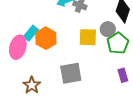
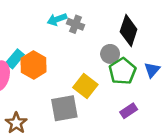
yellow square: (88, 37) -> (85, 86), moved, turned 36
purple rectangle: (123, 75) -> (129, 111), turned 72

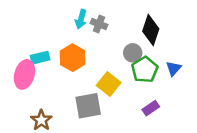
cyan arrow: (57, 19) -> (81, 19), turned -54
cyan rectangle: (15, 59) -> (40, 58), turned 36
orange hexagon: (34, 65) -> (73, 58), moved

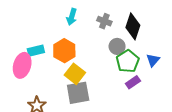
gray cross: (99, 24) -> (104, 21), moved
yellow square: (109, 84) -> (75, 74), moved
purple rectangle: (151, 108) -> (133, 82), moved

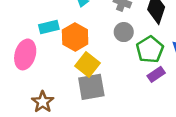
gray circle: (117, 46) -> (124, 32), moved
cyan rectangle: (36, 51) -> (49, 27), moved

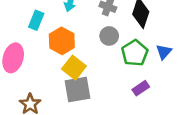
cyan rectangle: (49, 27) -> (36, 20), moved, turned -54
purple rectangle: (156, 74) -> (141, 88), moved

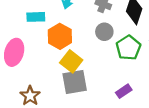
cyan rectangle: (36, 20) -> (36, 17), turned 66
purple rectangle: (141, 88) -> (124, 91), moved

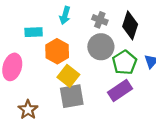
gray circle: (104, 32) -> (101, 47), size x1.5
purple rectangle: (124, 91) -> (120, 91), moved, size x1.5

